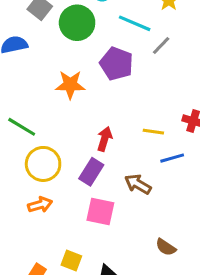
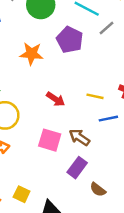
red arrow: (105, 139) -> (56, 99), turned 102
purple rectangle: (91, 172) -> (77, 168), moved
pink square: (100, 212) -> (50, 140), moved

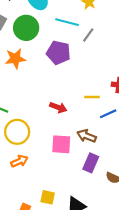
orange star: (31, 54) -> (15, 59), moved

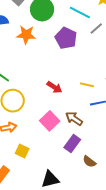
pink square: (61, 144) -> (50, 121), turned 30
yellow square: (48, 197) -> (22, 151), moved

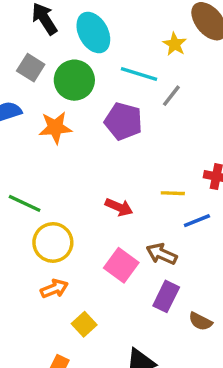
yellow square: (22, 151) -> (84, 324), turned 32

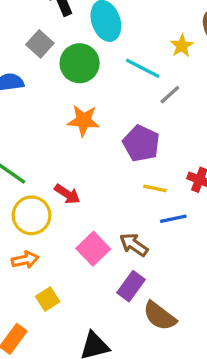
purple pentagon: (123, 121) -> (141, 143), moved
orange star: (55, 128) -> (83, 121), moved
red arrow: (119, 207) -> (67, 194), moved
brown semicircle: (200, 321) -> (160, 316), size x1.5

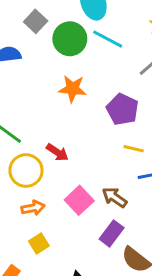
cyan line: (143, 68) -> (108, 39), moved
orange arrow: (25, 260) -> (33, 208), moved

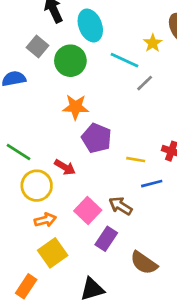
cyan line: (108, 39) -> (125, 60), moved
purple pentagon: (122, 109) -> (97, 138), moved
purple rectangle: (112, 233) -> (106, 239), moved
yellow square: (39, 244) -> (53, 253), size x1.5

